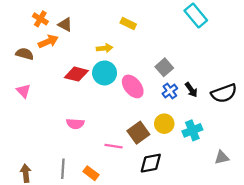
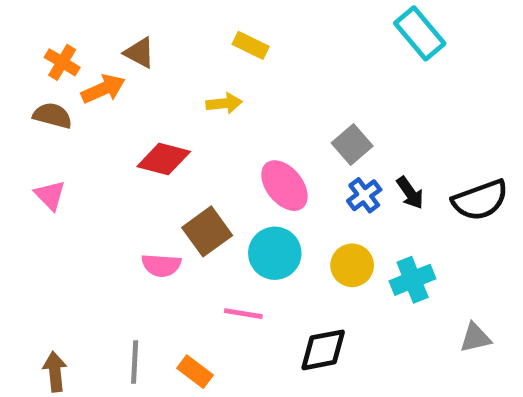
orange cross: (40, 19) -> (62, 62), moved
yellow rectangle: (128, 23) -> (251, 45), moved
cyan circle: (105, 73) -> (275, 253), moved
brown square: (138, 133) -> (207, 231), moved

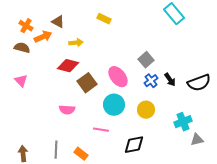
yellow arrow: (224, 103) -> (76, 43), moved
brown square: (207, 231) -> (87, 83), moved
cyan cross: (413, 280) -> (183, 122), moved

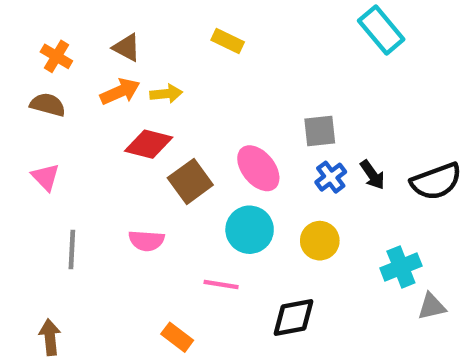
orange arrow: (43, 37) -> (120, 91), moved
gray square: (146, 60) -> (320, 131), turned 35
gray line: (56, 150) -> (72, 249), moved

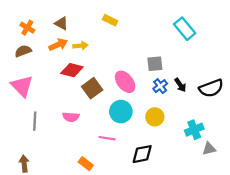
cyan rectangle: (381, 30) -> (185, 29), moved
brown semicircle: (48, 105) -> (23, 51), turned -35
pink triangle: (46, 177) -> (22, 86), size x1.6

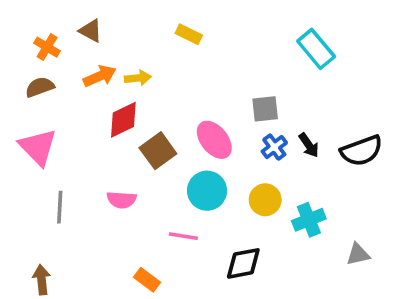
brown triangle: (61, 23) -> (91, 31), moved
red diamond: (72, 70) -> (123, 120), turned -40
cyan cross: (194, 130) -> (309, 220), moved

